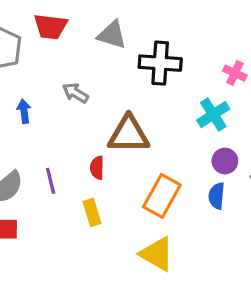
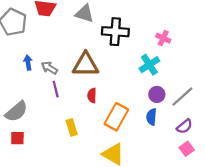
gray arrow: (75, 93) -> (49, 68), moved
brown triangle: (129, 134) -> (86, 65), moved
red semicircle: (97, 168) -> (92, 96), moved
purple line: (51, 181) -> (56, 89), moved

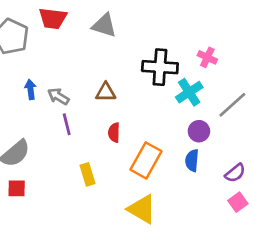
black cross: (115, 32) -> (160, 67), moved
brown triangle: (86, 65) -> (106, 92), size x0.6
gray line: (182, 97) -> (232, 105), moved

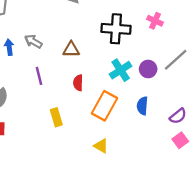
cyan cross: (189, 92) -> (121, 70), moved
gray arrow: (58, 96) -> (33, 41), moved
purple circle: (199, 131) -> (148, 69), moved
yellow triangle: (142, 209) -> (101, 146), size x0.6

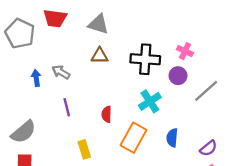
brown triangle: (71, 49) -> (100, 56), moved
purple circle: (148, 69) -> (178, 76), moved

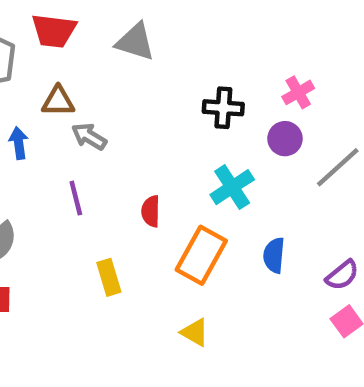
pink cross: (185, 51) -> (298, 92), turned 35
brown triangle: (100, 56) -> (58, 101), moved
black cross: (145, 59) -> (223, 108), size x0.7
gray arrow: (61, 72) -> (89, 136), moved

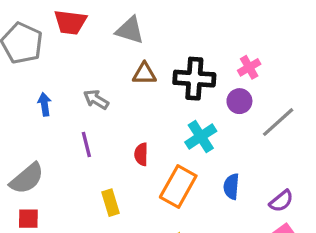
brown triangle: (58, 101) -> (144, 74), moved
black cross: (223, 108) -> (194, 79), size x1.4

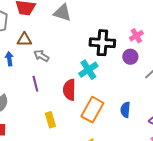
brown triangle: (144, 74) -> (24, 40), moved
cyan cross: (201, 137) -> (88, 70), moved
red semicircle: (141, 154) -> (69, 90), size x1.5

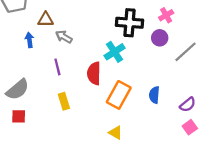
yellow rectangle: (50, 120) -> (64, 101), moved

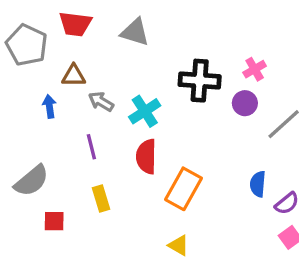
cyan cross: (114, 52) -> (145, 111), moved
blue semicircle: (154, 95) -> (258, 184), moved
red square: (19, 116) -> (54, 221), moved

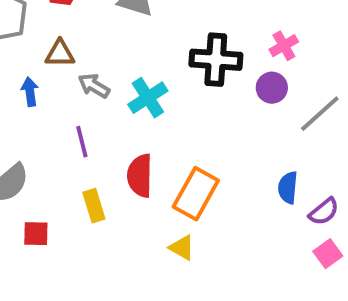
red semicircle: (146, 156) -> (140, 176), moved
yellow triangle: (179, 245) -> (182, 248), moved

